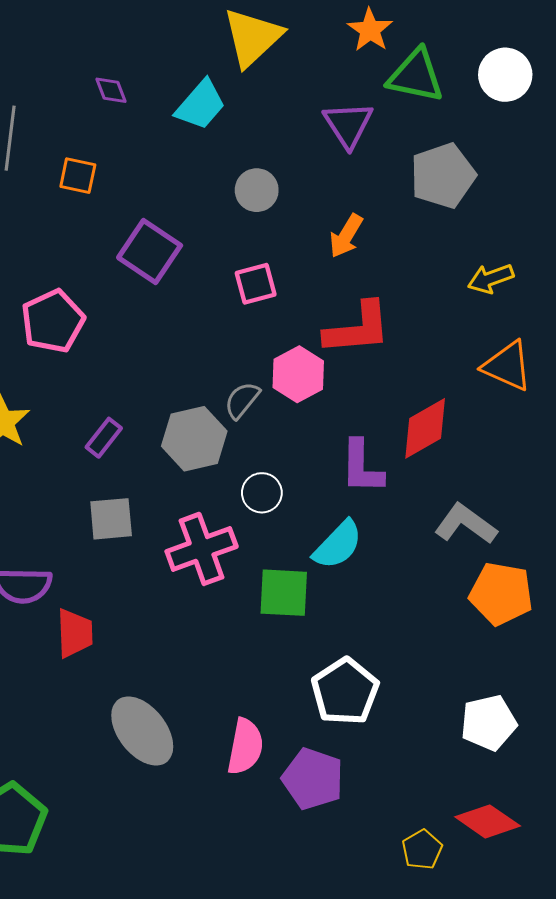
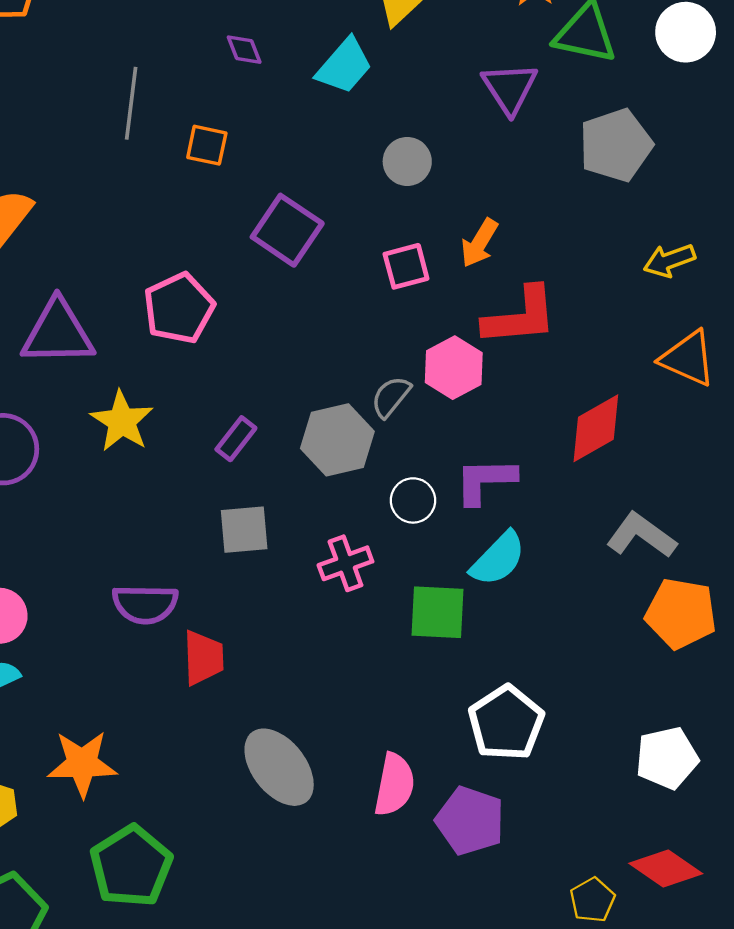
orange arrow: (346, 236) -> (479, 243), moved
purple L-shape: (362, 467) -> (485, 481), moved, turned 88
pink cross: (202, 549) -> (345, 563), size x0.7

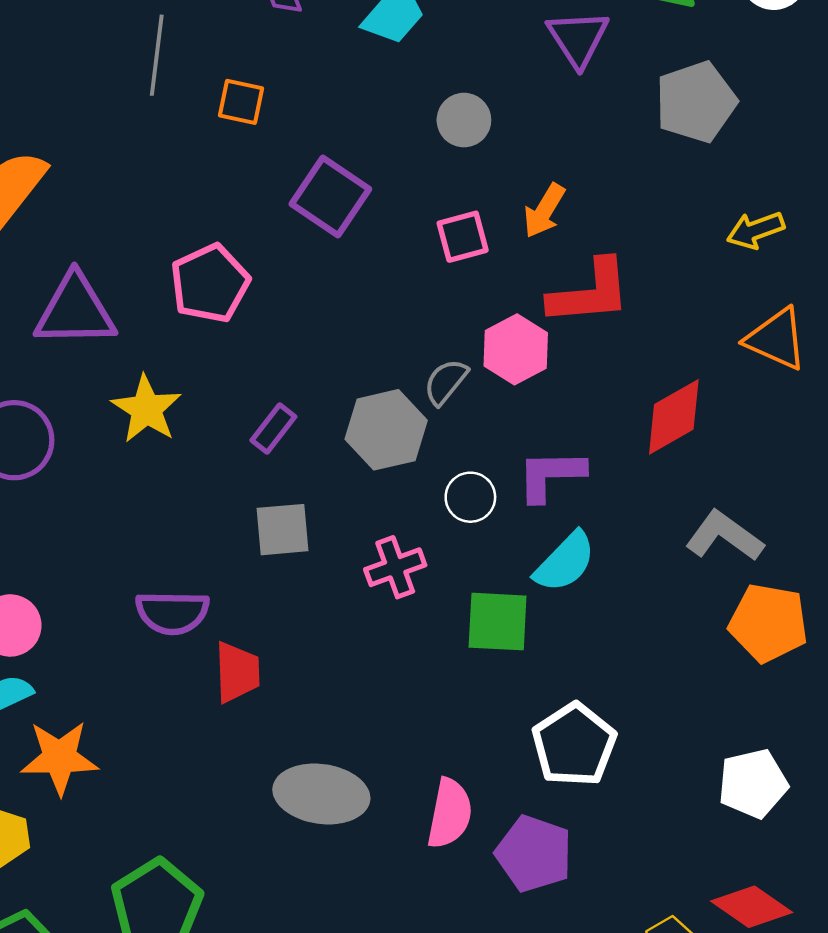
orange star: (82, 764) -> (60, 758), moved
gray ellipse: (279, 767) -> (321, 794), turned -44

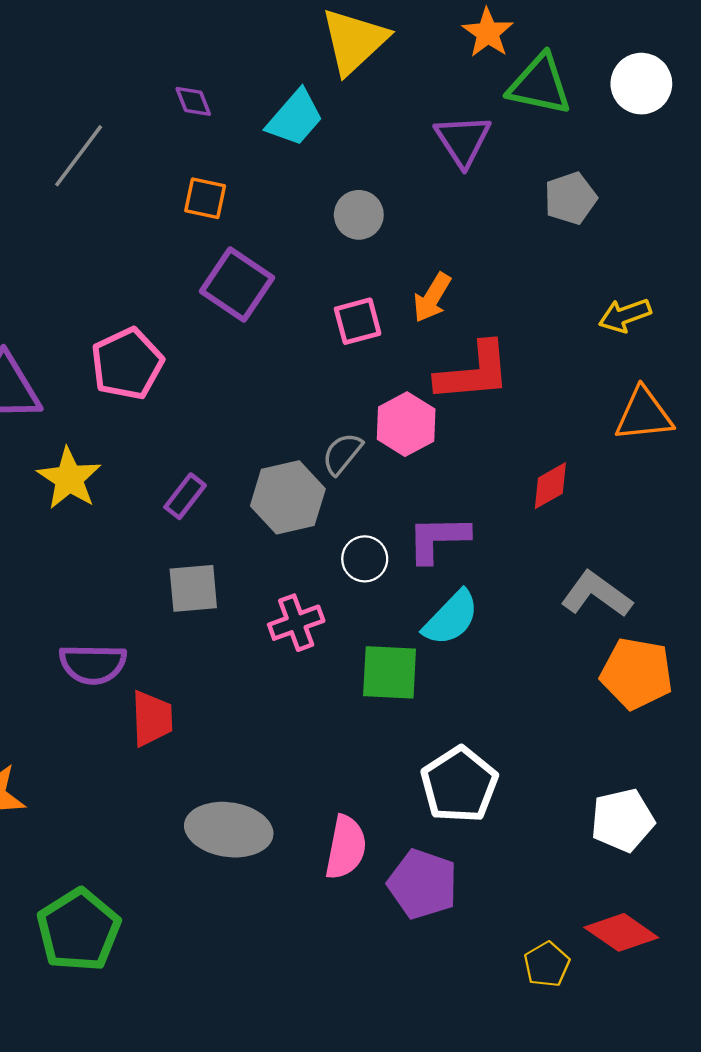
gray line: (157, 55) -> (79, 156), turned 30
orange square: (241, 102) -> (205, 198), moved
gray pentagon: (696, 102) -> (570, 198), size x0.7
orange triangle: (776, 339) -> (644, 415), turned -30
red diamond: (674, 417) -> (550, 486), size x0.7

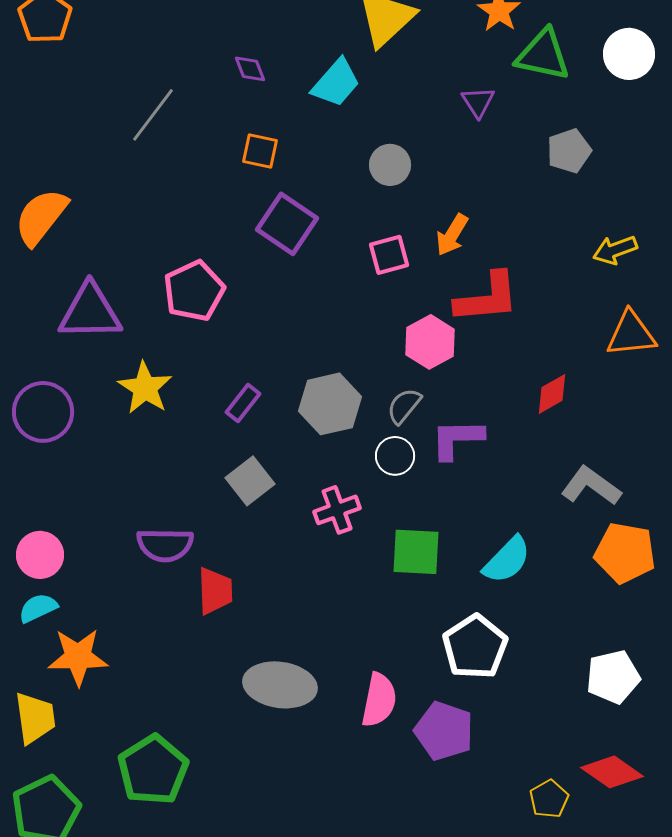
purple triangle: (463, 140) -> (478, 102), size x0.7
gray semicircle: (342, 454) -> (404, 406), moved
gray square: (193, 588) -> (250, 481), turned -33
cyan semicircle: (451, 618) -> (507, 560), moved

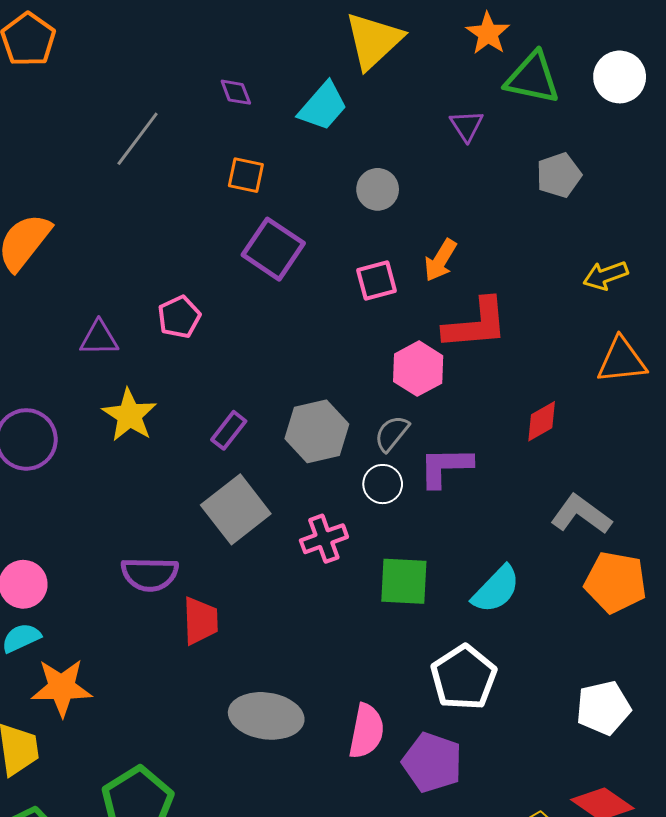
pink pentagon: (194, 291) -> (179, 317), size x0.7
purple triangle: (90, 312) -> (99, 338), moved, size x0.6
gray square: (250, 481) -> (236, 509), size x1.4

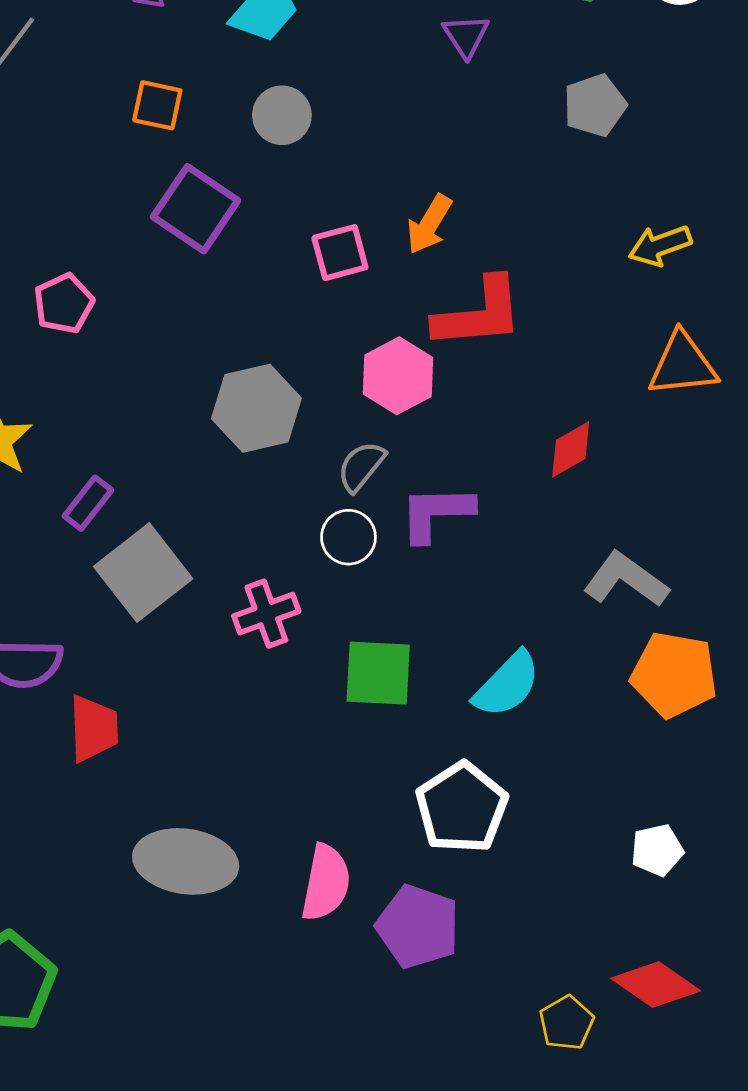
gray circle: (378, 189) -> (282, 115), moved
purple rectangle: (229, 430) -> (88, 503), moved
gray hexagon: (317, 431) -> (256, 408), moved
white pentagon: (603, 708) -> (657, 850), size x0.7

